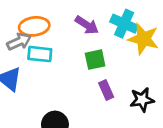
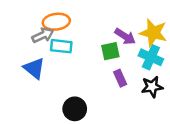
cyan cross: (124, 24) -> (151, 57), moved
purple arrow: (87, 25) -> (125, 36), moved

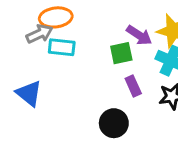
blue triangle: (34, 68) -> (29, 93), moved
black circle: (75, 109) -> (114, 123), moved

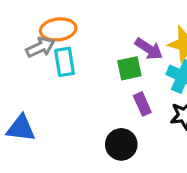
cyan rectangle: (62, 47) -> (65, 62), turned 75
blue triangle: (29, 93) -> (21, 128), moved, turned -32

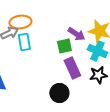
purple rectangle: (142, 104) -> (72, 68), size x1.5

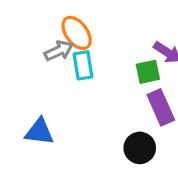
orange ellipse: (20, 22) -> (77, 33), turned 60

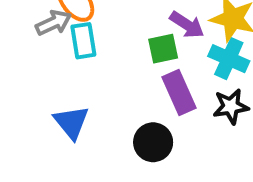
blue triangle: (39, 132) -> (71, 122), moved, turned 44

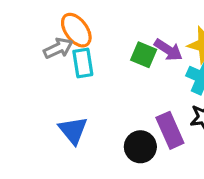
green square: (163, 49) -> (144, 55), moved, turned 35
purple rectangle: (179, 92) -> (170, 130), moved

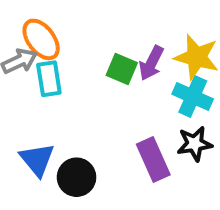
purple arrow: (168, 50) -> (151, 63), turned 84
black circle: (140, 147) -> (77, 177), moved

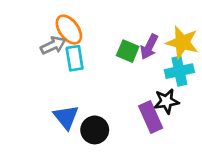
cyan cross: (193, 97) -> (179, 71), turned -36
black star: (195, 144) -> (166, 101), moved

